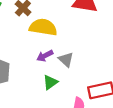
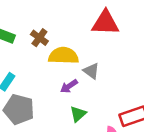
gray triangle: (66, 60) -> (91, 71), moved

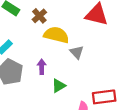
purple arrow: (69, 86) -> (42, 67), moved, turned 112

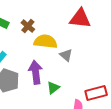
purple arrow: (42, 67) -> (36, 72), size x1.6

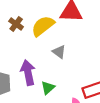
yellow semicircle: (45, 42) -> (43, 26), moved, turned -40

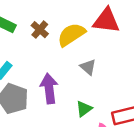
green triangle: (48, 88) -> (84, 109), moved

